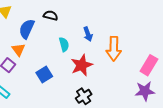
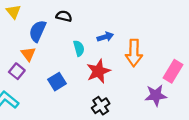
blue arrow: (88, 34) -> (105, 37), turned -88
purple star: (145, 91) -> (156, 95), moved

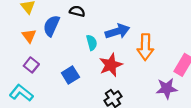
blue arrow: (105, 37) -> (117, 31), size x1.5
orange triangle: (28, 54) -> (29, 36), moved

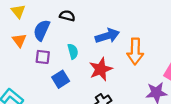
cyan semicircle: (92, 43) -> (73, 51), moved
purple square: (31, 65) -> (43, 57), moved, turned -32

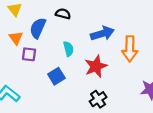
purple square: (43, 57) -> (29, 54), moved

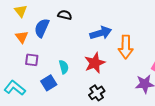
cyan semicircle: (68, 49) -> (64, 67), moved
purple square: (29, 54) -> (32, 60), moved
blue square: (56, 76) -> (49, 83), moved

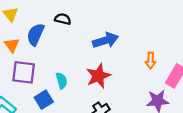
orange arrow: (126, 47) -> (151, 60), moved, size x0.6
purple square: (32, 60) -> (24, 72), size x1.5

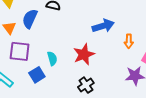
blue arrow: (105, 40) -> (103, 26), moved

